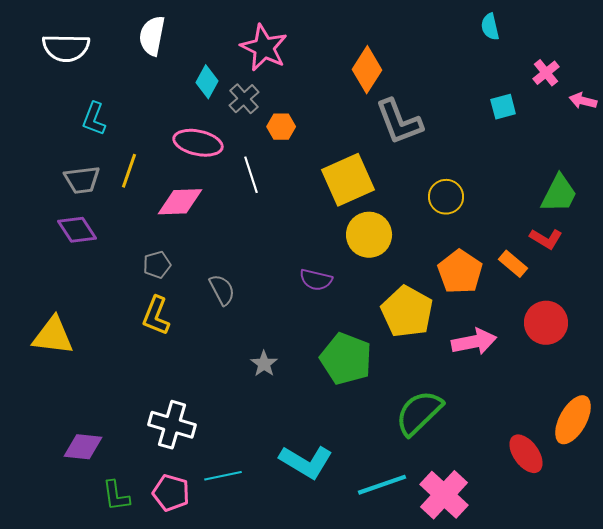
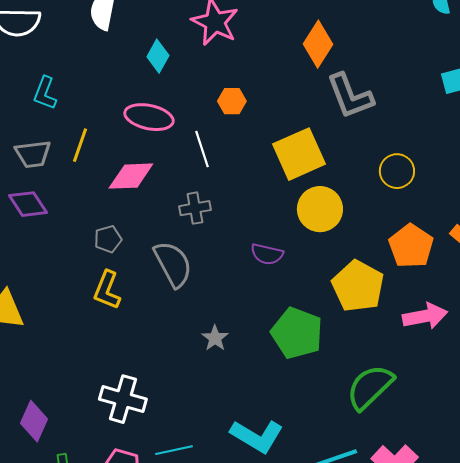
gray cross: (244, 99) -> (195, 208), moved, turned 32
gray semicircle: (222, 290) -> (173, 264), size x1.5
purple diamond: (83, 447) -> (34, 421), turned -72

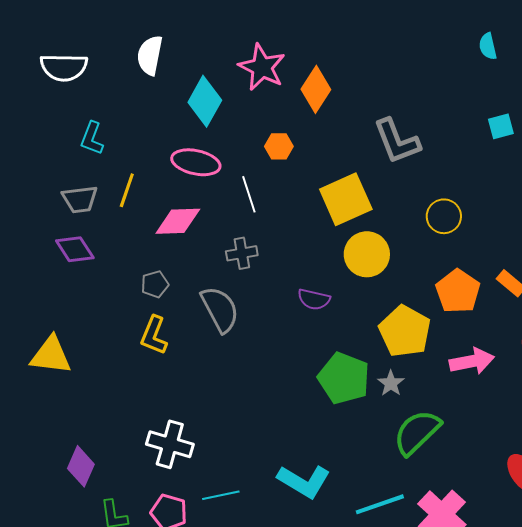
orange diamond: (318, 44) -> (316, 89), moved
cyan diamond: (158, 56) -> (205, 101), size x1.5
gray star: (215, 338) -> (391, 383), moved

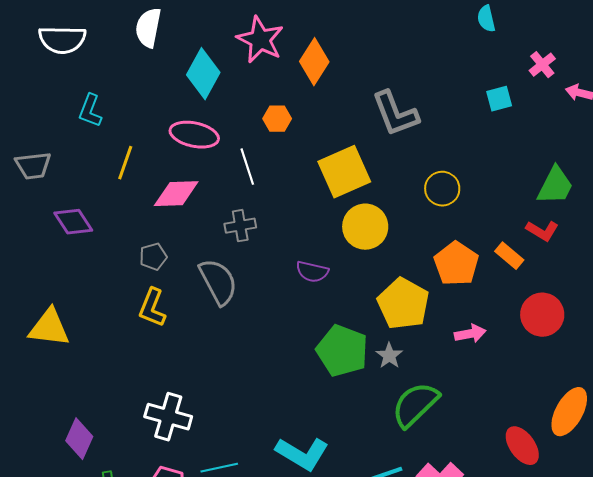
gray trapezoid: (80, 199) -> (33, 166), moved
pink arrow: (472, 361) -> (470, 334), size x0.7

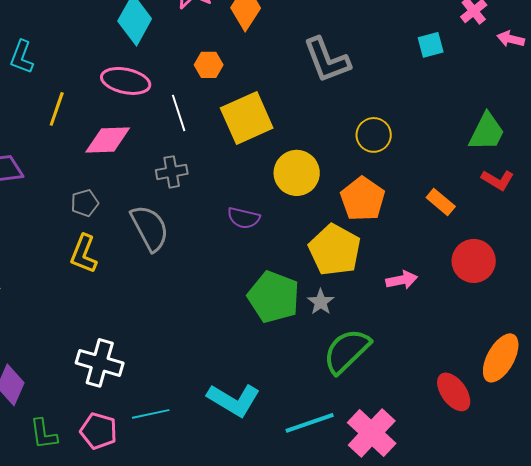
yellow square: (344, 172) -> (247, 118), moved
red L-shape: (542, 231) -> (498, 180), moved
orange pentagon: (456, 264) -> (363, 199), moved

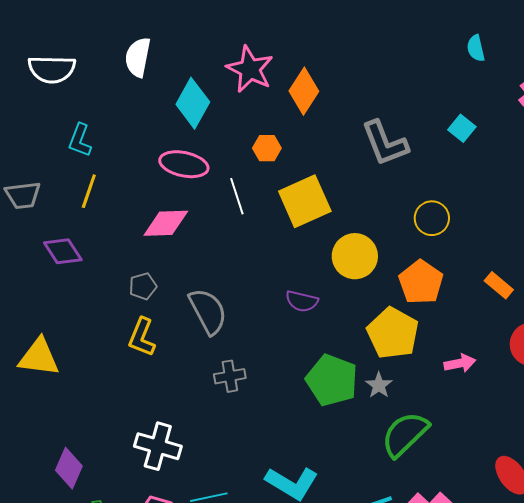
cyan square: (431, 45) -> (462, 128), moved, turned -36
yellow line: (57, 109) -> (89, 191), moved
gray cross: (172, 172) -> (230, 376), moved

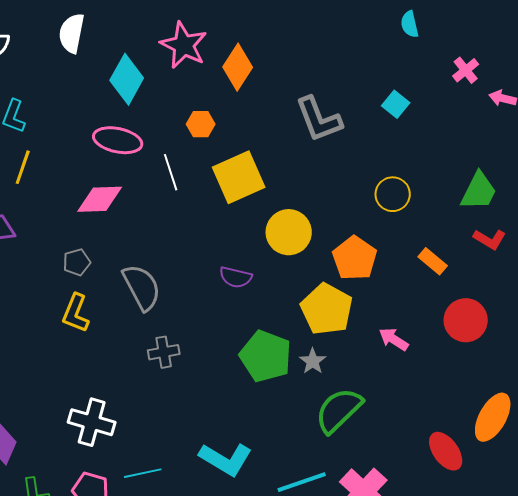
yellow circle: (432, 218) -> (393, 194), moved
pink arrow: (460, 363) -> (394, 339), turned -136

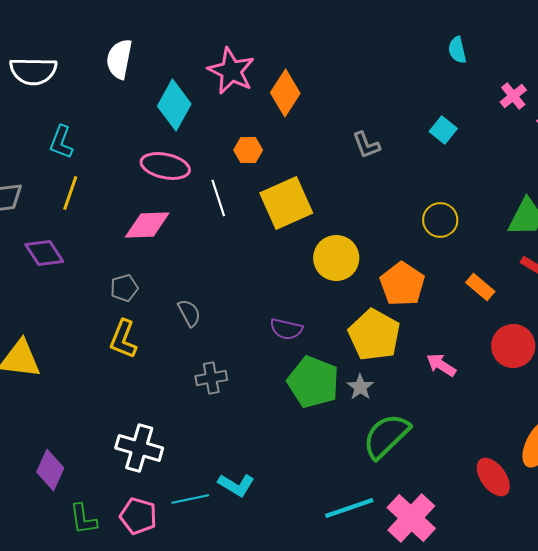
gray L-shape: (319, 119) -> (366, 145), size x0.6
purple semicircle: (236, 277) -> (286, 329), moved
gray semicircle: (142, 287) -> (189, 313), size x0.6
cyan L-shape: (226, 459) -> (236, 485), moved, size x0.7

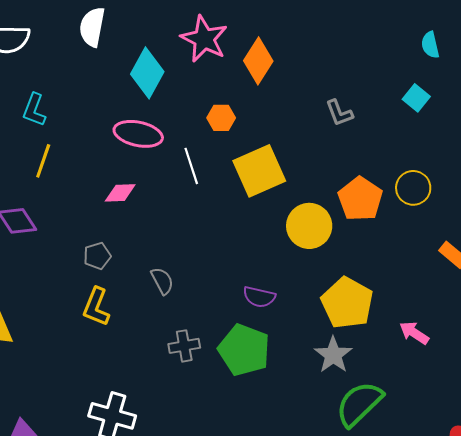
cyan semicircle: (457, 50) -> (430, 45), moved
pink diamond: (147, 225) -> (120, 193), size x0.7
orange pentagon: (402, 284) -> (360, 199), moved
green pentagon: (313, 382) -> (244, 350), moved
gray star: (360, 387) -> (333, 355), size x1.4

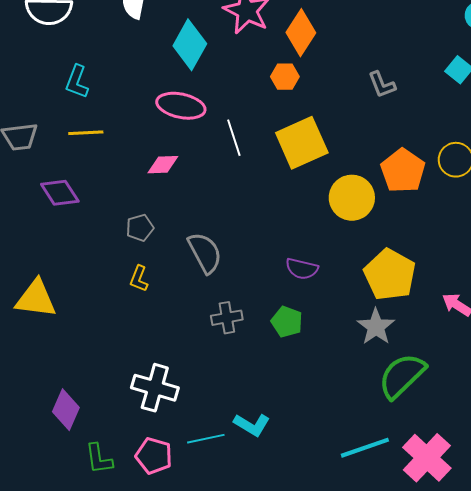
orange hexagon: (221, 118) -> (285, 77), moved
yellow line: (43, 161) -> (86, 133), turned 68
gray semicircle: (162, 281) -> (205, 253), size x1.5
yellow L-shape: (96, 307) -> (139, 279), size x0.7
green pentagon: (244, 350) -> (287, 322), size x0.6

